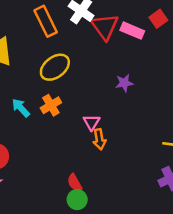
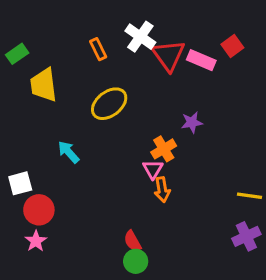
orange rectangle: (46, 21) -> (98, 49), size x0.6
orange cross: (51, 105) -> (164, 149), moved

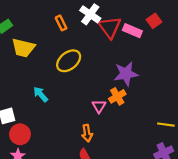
yellow trapezoid: (44, 85) -> (23, 48), turned -70
purple star: (192, 122) -> (126, 74), size x1.6
orange cross: (164, 149) -> (117, 96), moved
orange arrow: (162, 190) -> (87, 133), moved

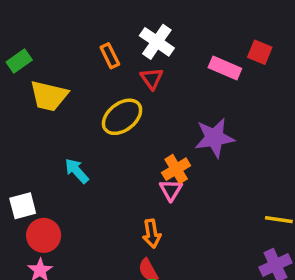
red square: (154, 21) -> (260, 52), turned -32
red triangle: (110, 27) -> (152, 78), moved, size x0.6
orange cross: (117, 96) -> (176, 169), moved

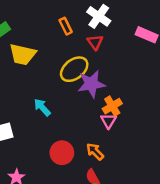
purple star: (214, 138) -> (91, 84), moved
orange arrow: (152, 234) -> (95, 152), turned 144
red circle: (44, 235) -> (62, 153), moved

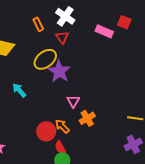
purple star: (91, 84) -> (59, 71), turned -30
orange cross: (112, 106) -> (87, 118), moved
red circle: (62, 153) -> (46, 131), moved

